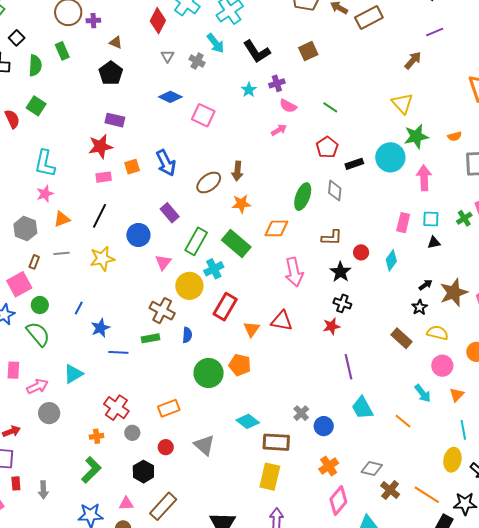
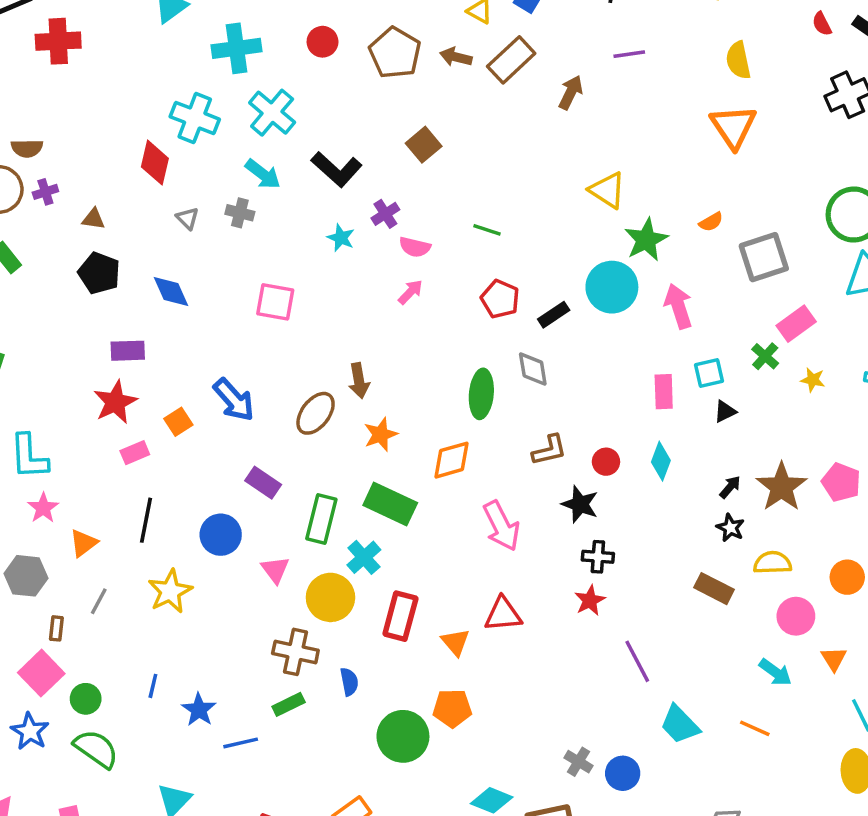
purple line: (435, 32) -> (629, 54), turned 30
brown arrow: (413, 60) -> (571, 92), moved
blue diamond: (170, 97) -> (171, 292), moved, turned 55
gray line: (62, 253) -> (99, 601), turned -42

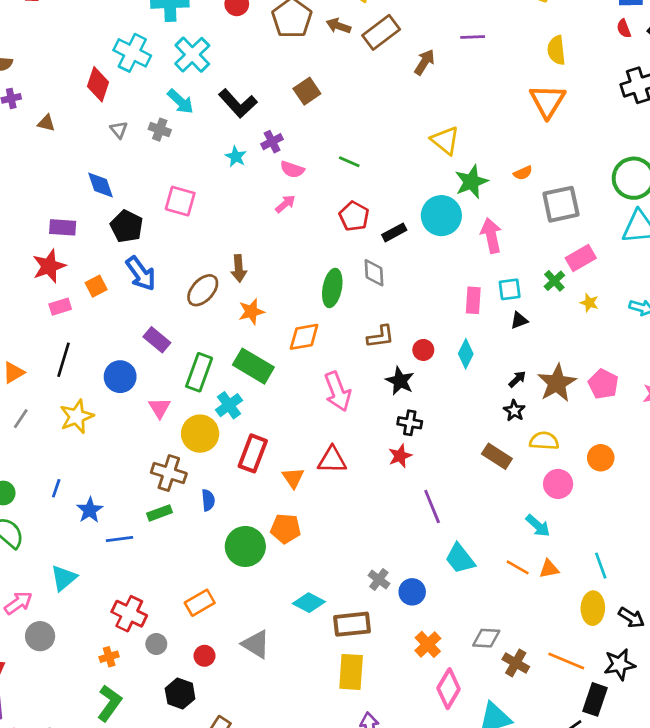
black pentagon: (99, 273) -> (127, 226), moved
orange triangle: (834, 659) -> (549, 569), moved, turned 45

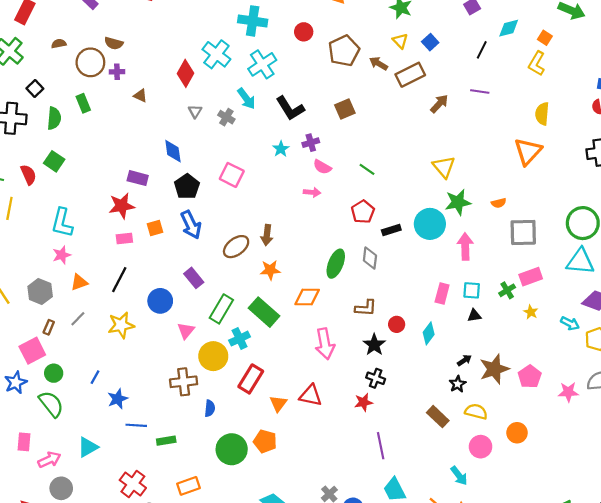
pink arrow: (285, 204) -> (312, 192), turned 35
brown cross: (169, 473) -> (184, 382), turned -35
green rectangle: (159, 513) -> (166, 441), moved

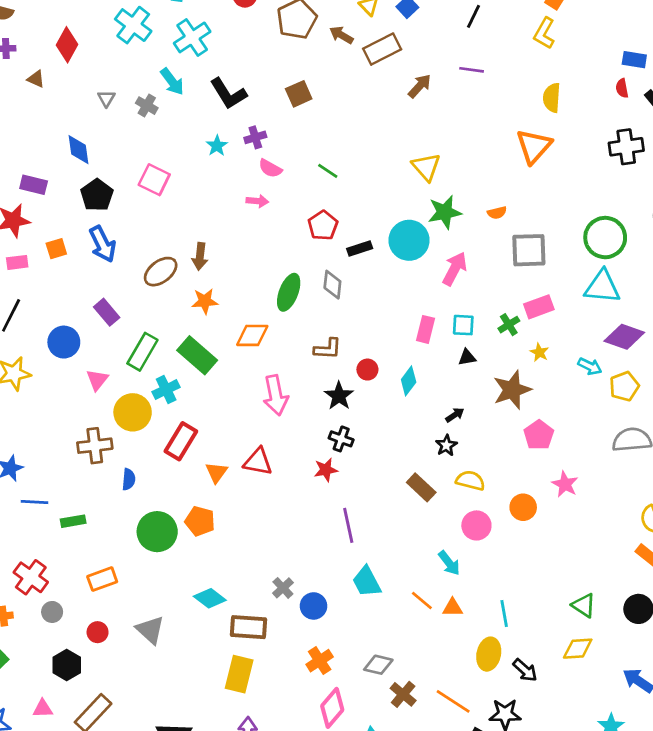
red diamond: (186, 73) -> (67, 45), moved
pink arrow: (465, 246) -> (455, 269), turned 30
brown star: (494, 369) -> (512, 390), moved
pink star: (568, 392) -> (565, 484), moved, turned 30

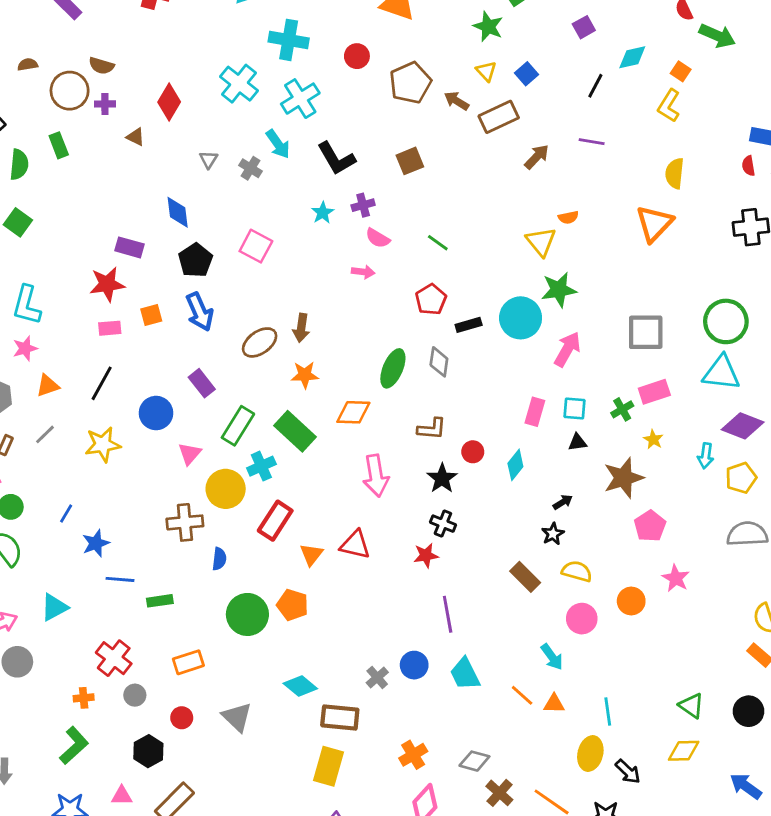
orange semicircle: (497, 213) -> (568, 217), moved
cyan arrow: (590, 366) -> (706, 456), turned 70
blue circle: (314, 606) -> (414, 665), moved

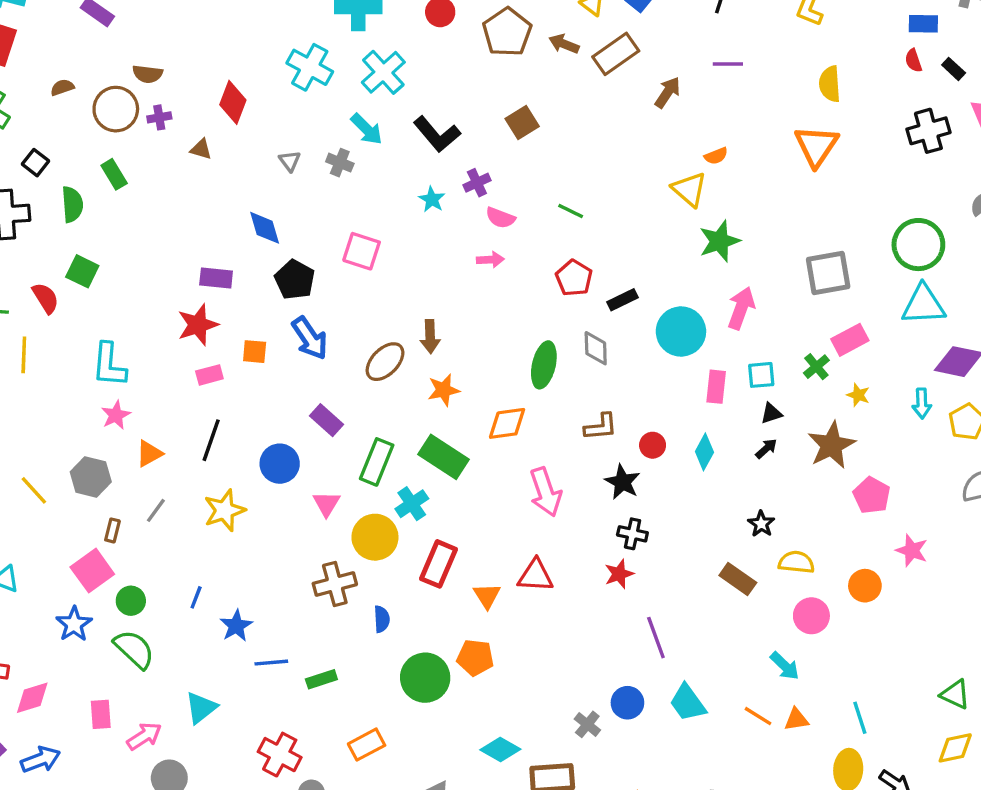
orange square: (151, 315) -> (255, 352), turned 30
cyan circle: (521, 318) -> (681, 331), moved
black arrow: (563, 502) -> (766, 449), moved

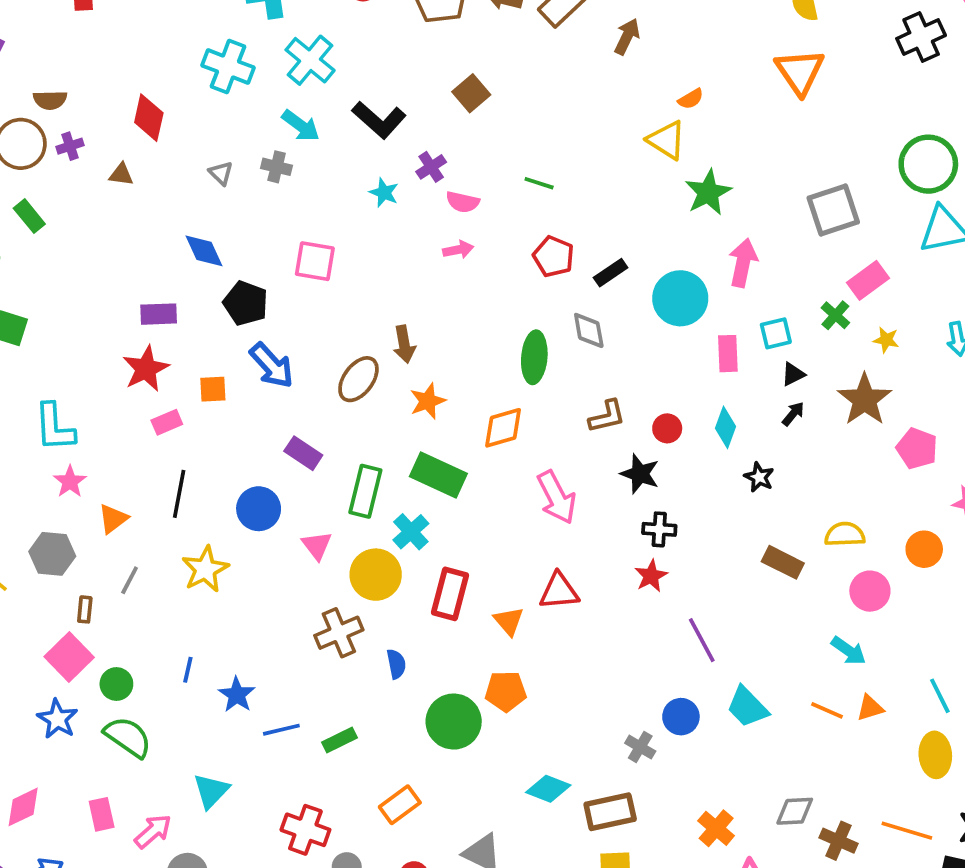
black star: (761, 524) -> (759, 477), moved

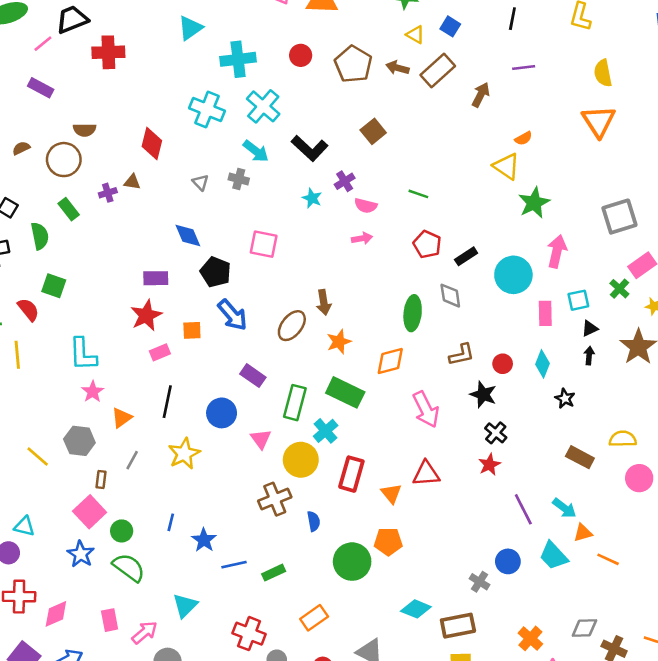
purple cross: (70, 146) -> (108, 193), moved
black arrow: (793, 414) -> (589, 356), turned -36
black cross: (659, 529) -> (496, 433), turned 35
cyan arrow: (849, 651) -> (564, 508), moved
orange triangle: (870, 708) -> (583, 533), moved

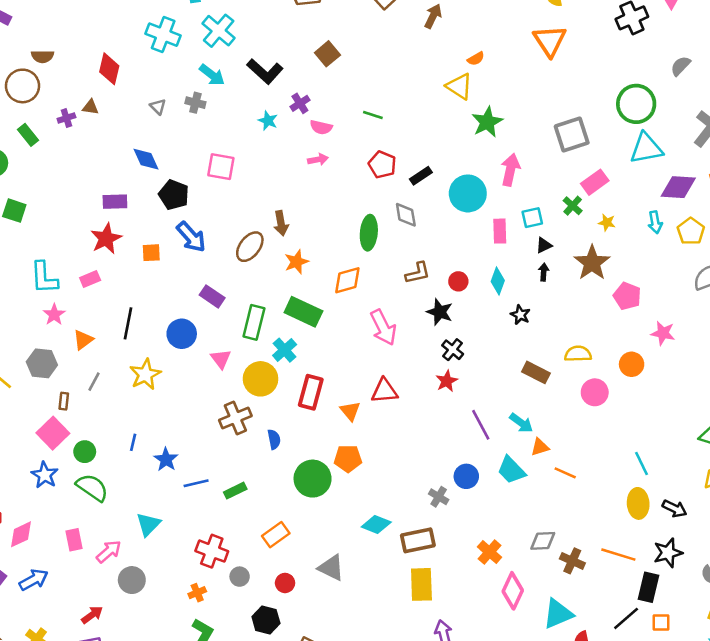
pink rectangle: (160, 352) -> (90, 279), moved

